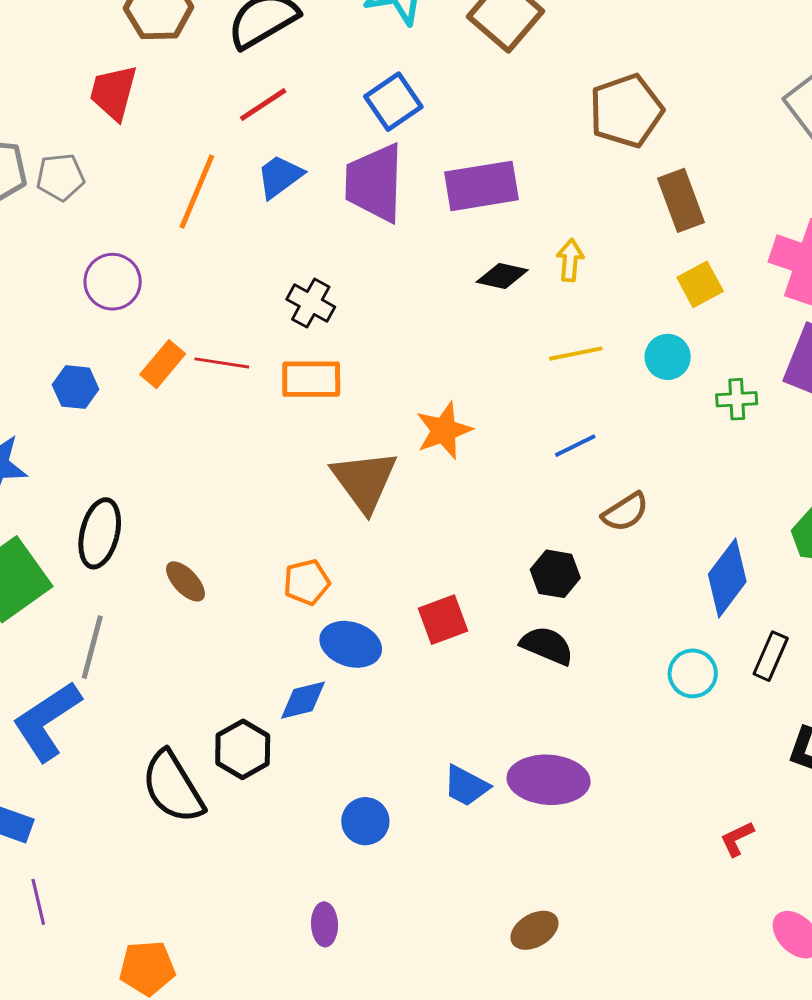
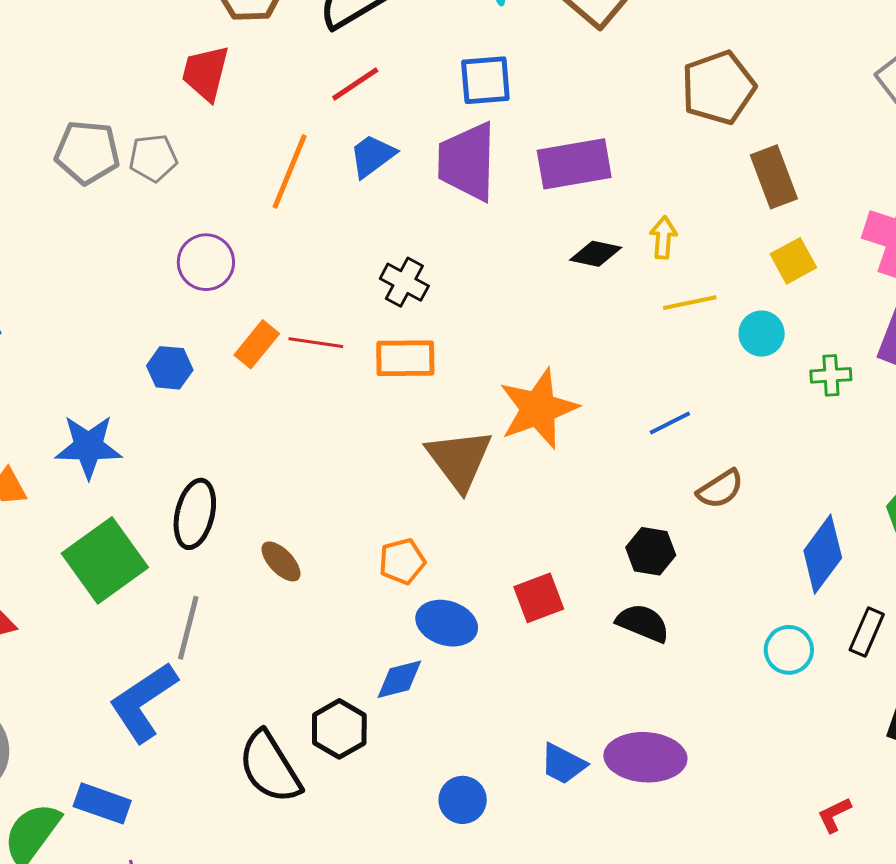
blue square: (393, 102) -> (485, 80), turned 30
yellow line: (576, 354) -> (690, 303), moved
orange star: (444, 430) -> (538, 409), size x1.4

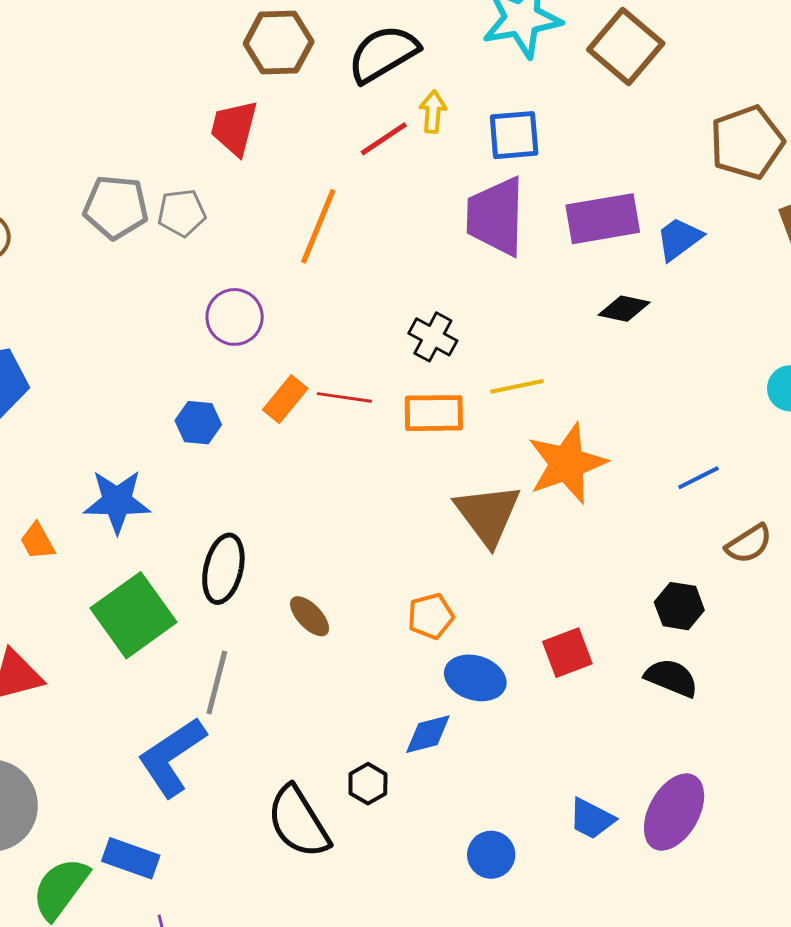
blue trapezoid: (372, 156) -> (679, 239), moved
yellow arrow: (663, 238) -> (433, 112), moved
yellow line: (690, 303) -> (517, 386), moved
black hexagon: (339, 729) -> (368, 784), size x0.7
purple ellipse: (645, 757) -> (674, 812), turned -64

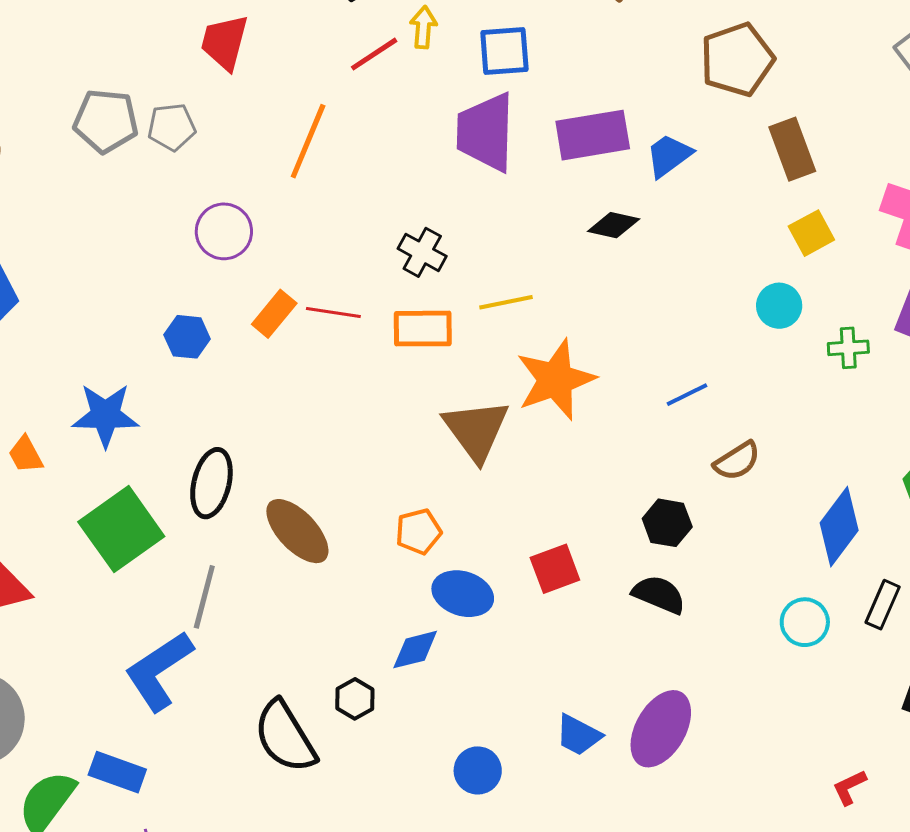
brown ellipse: (310, 616) -> (297, 531), size x1.6

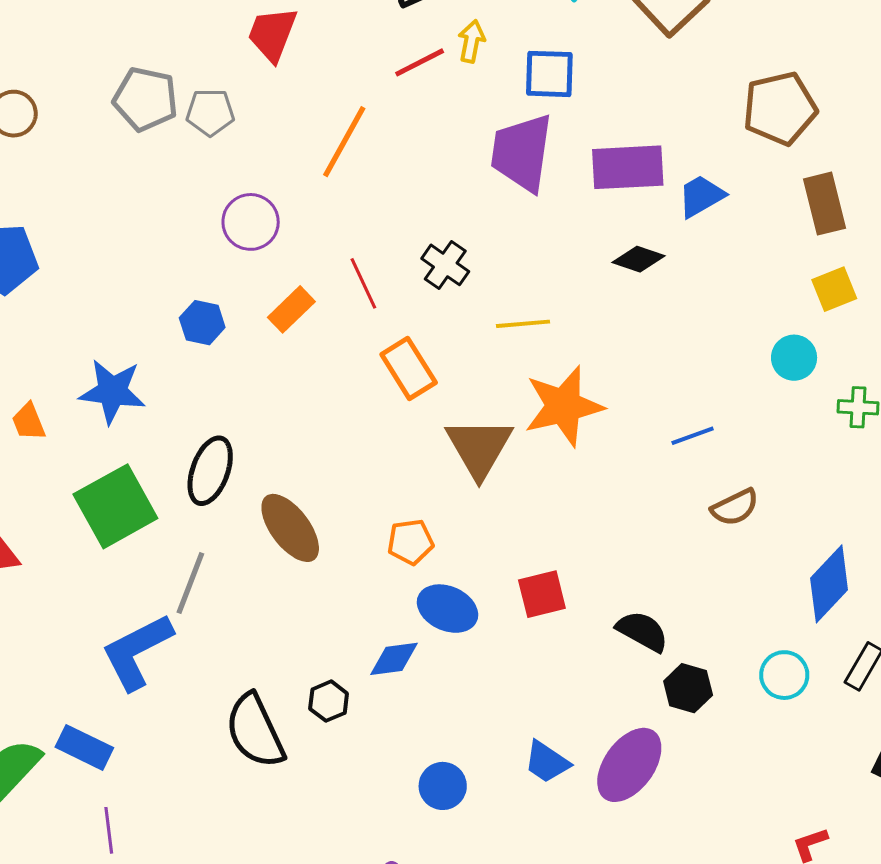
red line: (333, 312) -> (363, 283), moved, turned 50
orange rectangle: (423, 329) -> (409, 369), moved, turned 52
black hexagon: (667, 523) -> (688, 688), moved

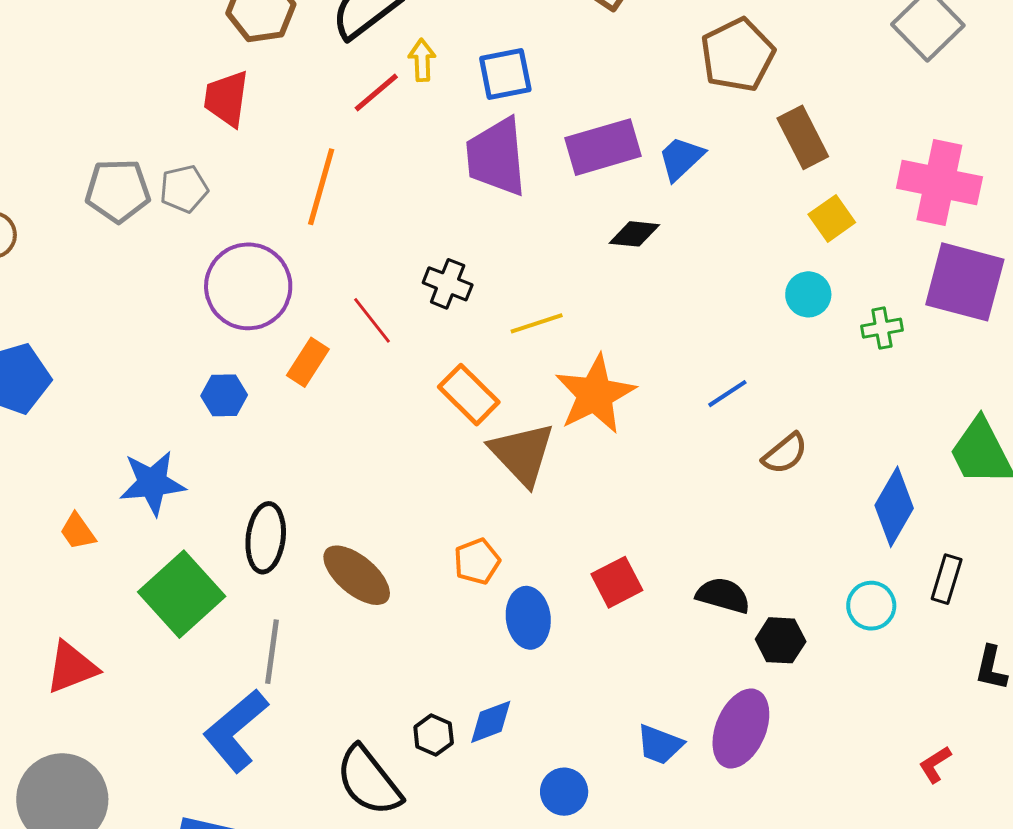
purple circle: (251, 222) -> (248, 286), size x1.5
orange rectangle: (409, 369) -> (469, 395), moved
blue ellipse: (448, 609) -> (528, 618), turned 72
blue diamond: (394, 659) -> (491, 722), moved

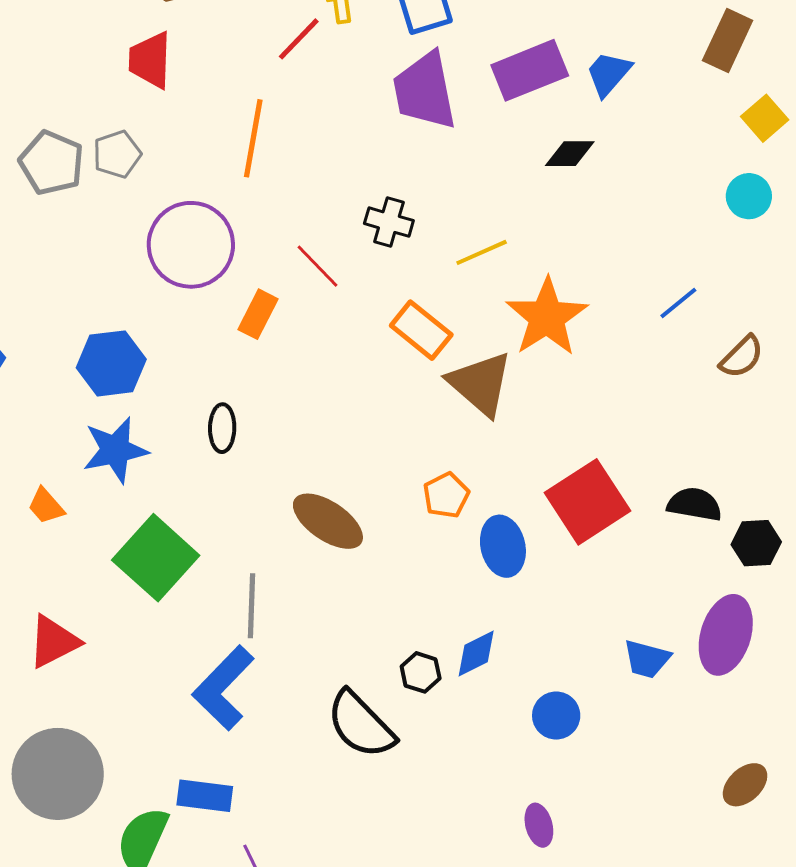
brown rectangle: (803, 137) -> (728, 40), turned 58
gray pentagon: (118, 191) -> (51, 163), turned 30
blue hexagon: (224, 395) -> (111, 363), moved, size x1.5
black ellipse: (266, 538) -> (222, 428), moved, size x0.7
red square: (617, 582) -> (588, 502), size x1.6

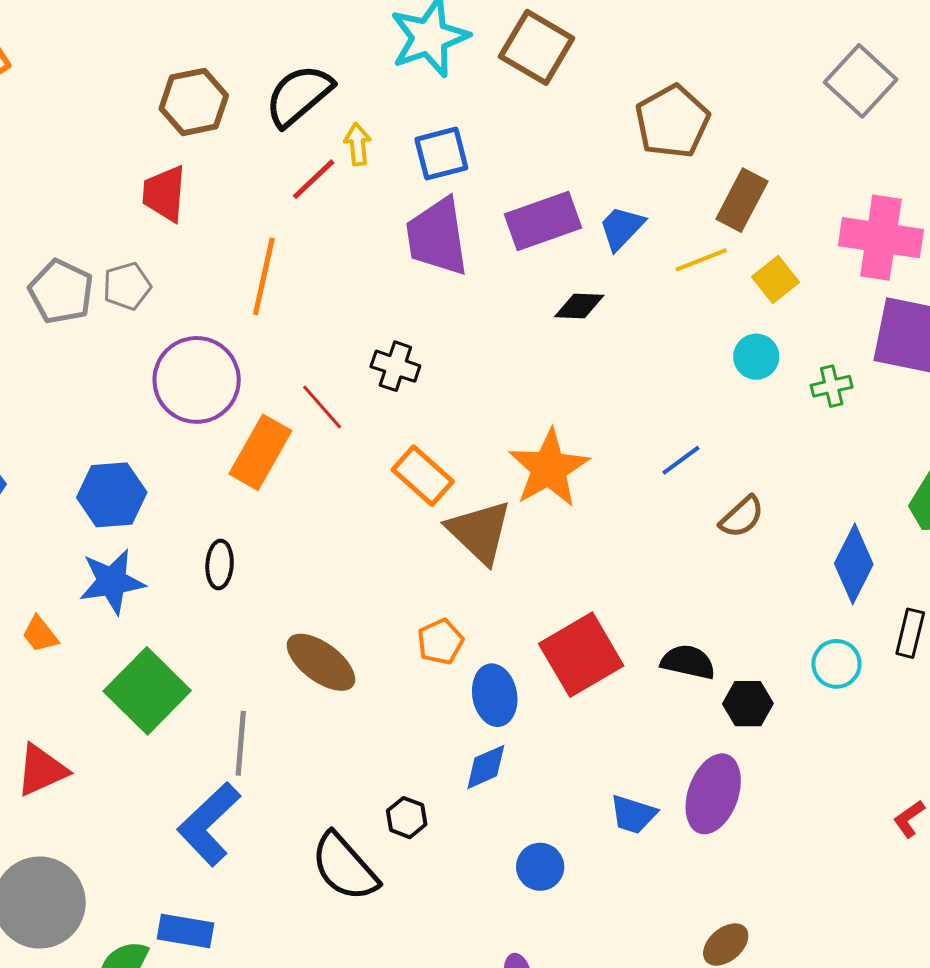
yellow line: (482, 252) -> (701, 260), moved
orange rectangle: (258, 314) -> (260, 452), size x1.5
blue diamond: (476, 653) -> (486, 767), moved

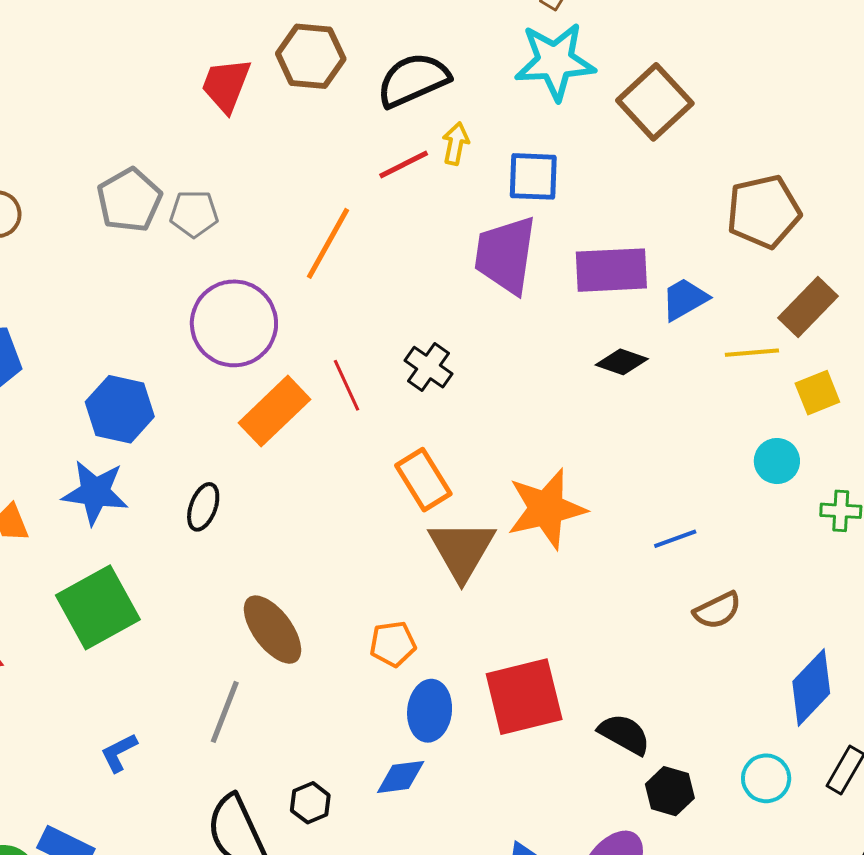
red trapezoid: (164, 194) -> (226, 85), moved
gray line: (241, 743) -> (225, 712), moved
blue L-shape: (209, 824) -> (119, 753), size x0.5

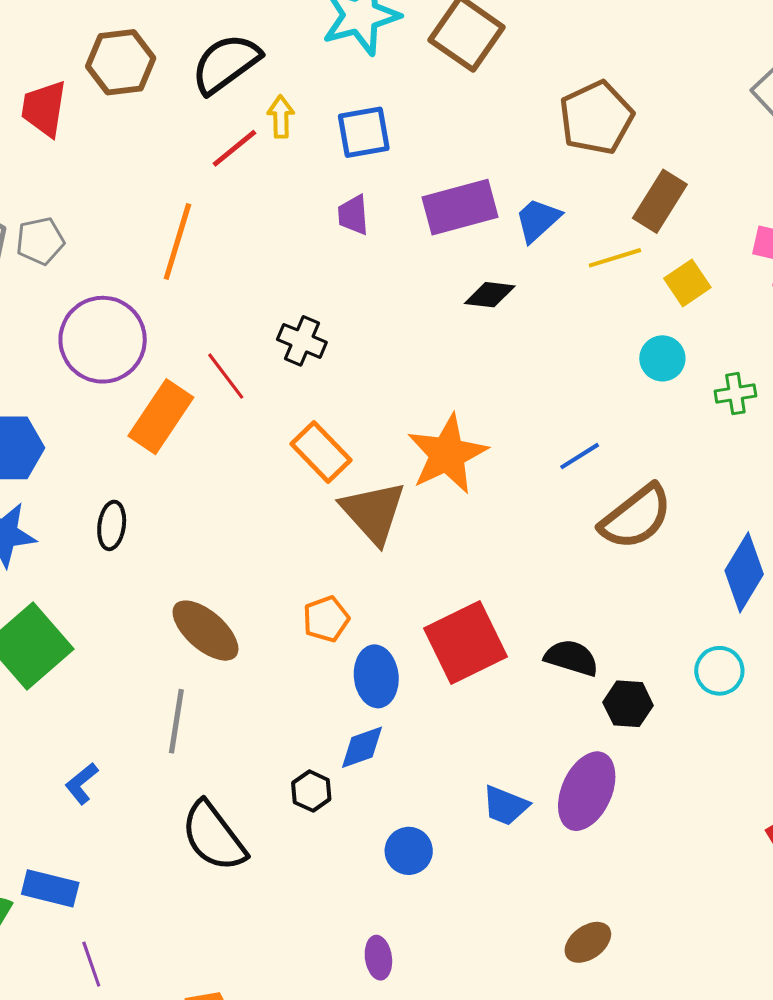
purple trapezoid: (505, 255) -> (353, 215), size x0.5
brown semicircle: (717, 610) -> (636, 517), size x1.6
black hexagon: (310, 803) -> (311, 791), moved

